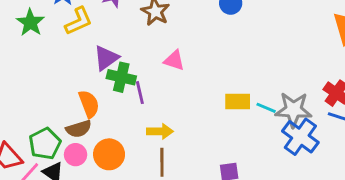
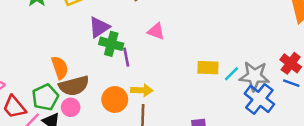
orange semicircle: (89, 104) -> (60, 68), moved
cyan line: (266, 108) -> (231, 74), turned -70
brown semicircle: (79, 129) -> (74, 86), size x1.4
orange circle: (109, 154) -> (115, 100), moved

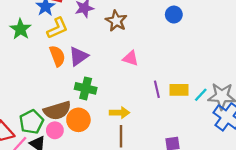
green cross: (111, 44) -> (86, 88), moved
purple line: (126, 57) -> (157, 89), moved
orange semicircle: (60, 68) -> (57, 56), moved
orange circle: (115, 100) -> (78, 120), moved

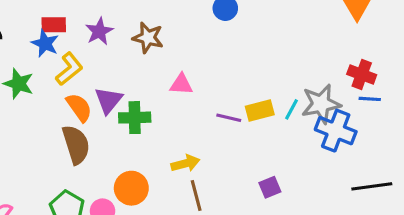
green cross: (86, 88) -> (135, 118), moved
purple line: (157, 89) -> (229, 118), turned -49
brown semicircle: (57, 111) -> (76, 145), moved, turned -76

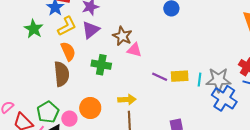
brown star: (148, 38) -> (122, 36), moved
purple triangle: (108, 100) -> (91, 30), moved
cyan line: (291, 109) -> (199, 80), turned -32

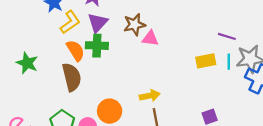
green star: (34, 29) -> (27, 63), moved
brown star: (122, 36) -> (134, 25), turned -30
green cross: (101, 65) -> (97, 46), moved
purple line: (160, 77) -> (227, 36), moved

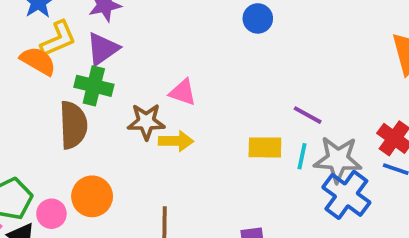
brown star: (134, 25) -> (146, 122), moved
orange semicircle: (76, 50) -> (38, 61), moved, turned -40
brown semicircle: (72, 77) -> (73, 125), moved
yellow arrow: (150, 96) -> (176, 141), moved

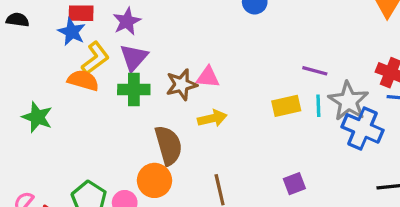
brown star: (146, 122) -> (181, 85), moved
brown semicircle: (73, 125) -> (168, 145), moved
gray star: (338, 159) -> (348, 101), turned -30

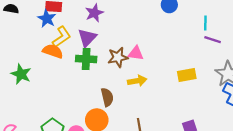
purple star: (127, 21) -> (94, 13), moved
purple line: (315, 71) -> (213, 40), moved
cyan line: (318, 106) -> (205, 23), moved
brown semicircle: (168, 145) -> (107, 97), size x0.7

